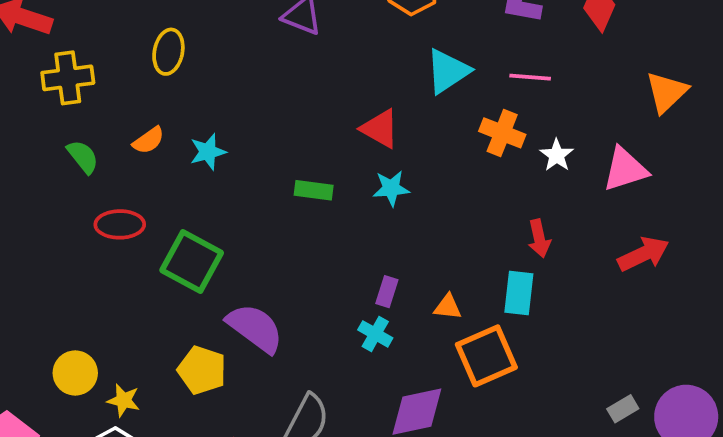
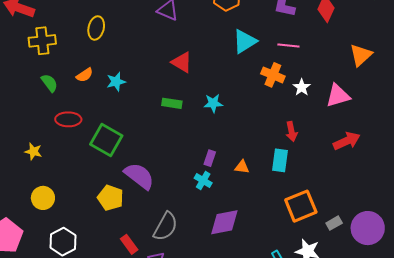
red triangle: (380, 129) -> (182, 62), moved
orange square: (486, 356) -> (301, 206), moved
yellow star: (124, 400) -> (33, 151), moved

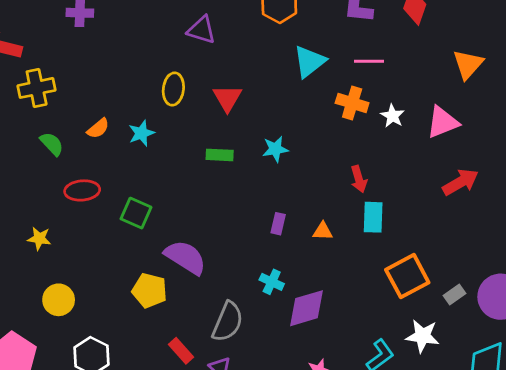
yellow ellipse: (96, 28) -> (173, 89), moved
red triangle: (182, 62) -> (227, 98), turned 35
red arrow: (291, 131) -> (359, 179), moved
green square: (106, 140) -> (136, 213), size x0.7
cyan cross: (203, 181) -> (272, 282), moved

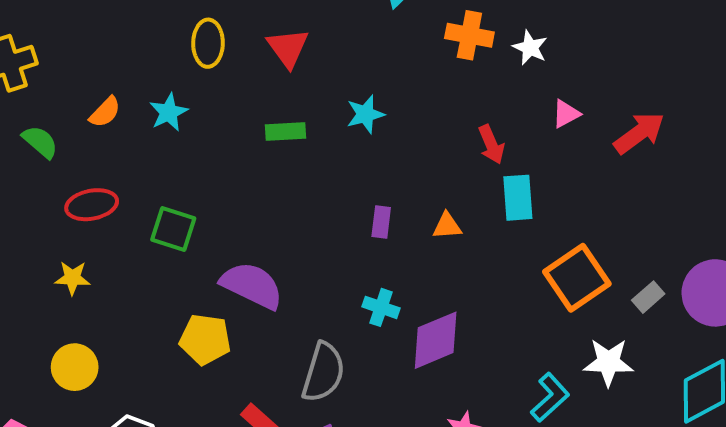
pink triangle: (443, 122) -> (566, 114), moved, size x0.6
yellow star: (39, 238) -> (72, 278), moved

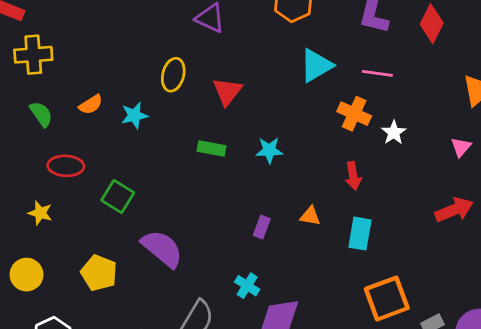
pink triangle: (566, 114) -> (461, 147), moved, turned -35
red arrow: (491, 144) -> (353, 176), moved
orange triangle: (447, 226) -> (310, 216), moved
yellow pentagon: (205, 339) -> (99, 273), moved

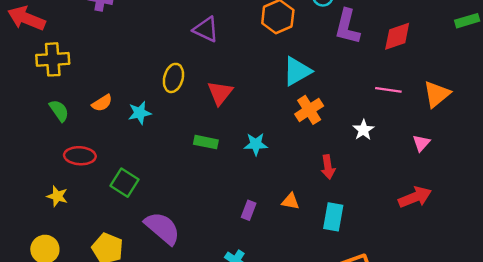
red diamond: (432, 24) -> (397, 36), turned 44
pink line: (377, 73) -> (388, 90), moved
orange cross: (354, 114) -> (309, 110), moved, turned 32

